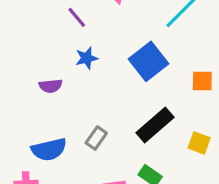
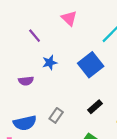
purple line: (77, 17) -> (35, 36), moved
black rectangle: (155, 125) -> (95, 107), size x0.6

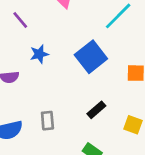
gray rectangle: (56, 115) -> (47, 121), turned -40

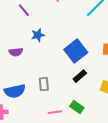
blue square: (91, 57) -> (76, 51), moved

